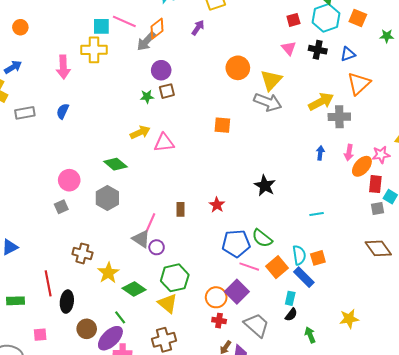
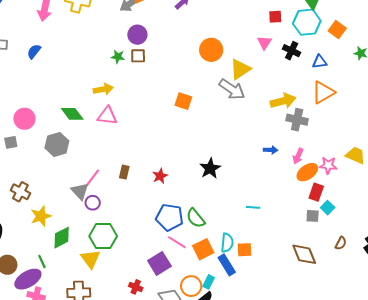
pink triangle: (164, 143) -> (107, 116), moved
blue arrow: (320, 153) -> (271, 150), turned 72
green diamond: (134, 289) -> (62, 238), turned -75
orange circle: (216, 297) -> (191, 286), moved

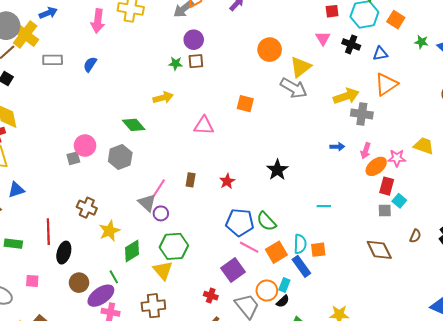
pink triangle: (107, 116) -> (204, 125), moved
pink circle: (24, 119) -> (85, 146), moved

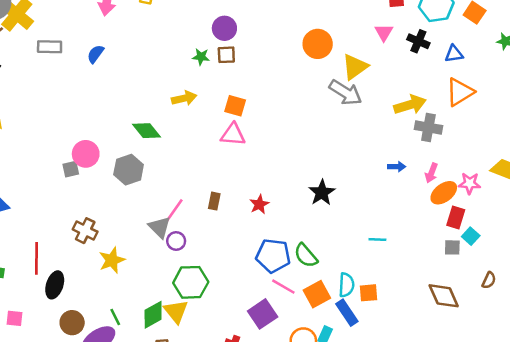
orange square: (245, 104) -> (235, 106), moved
green diamond: (132, 251) -> (153, 315), moved

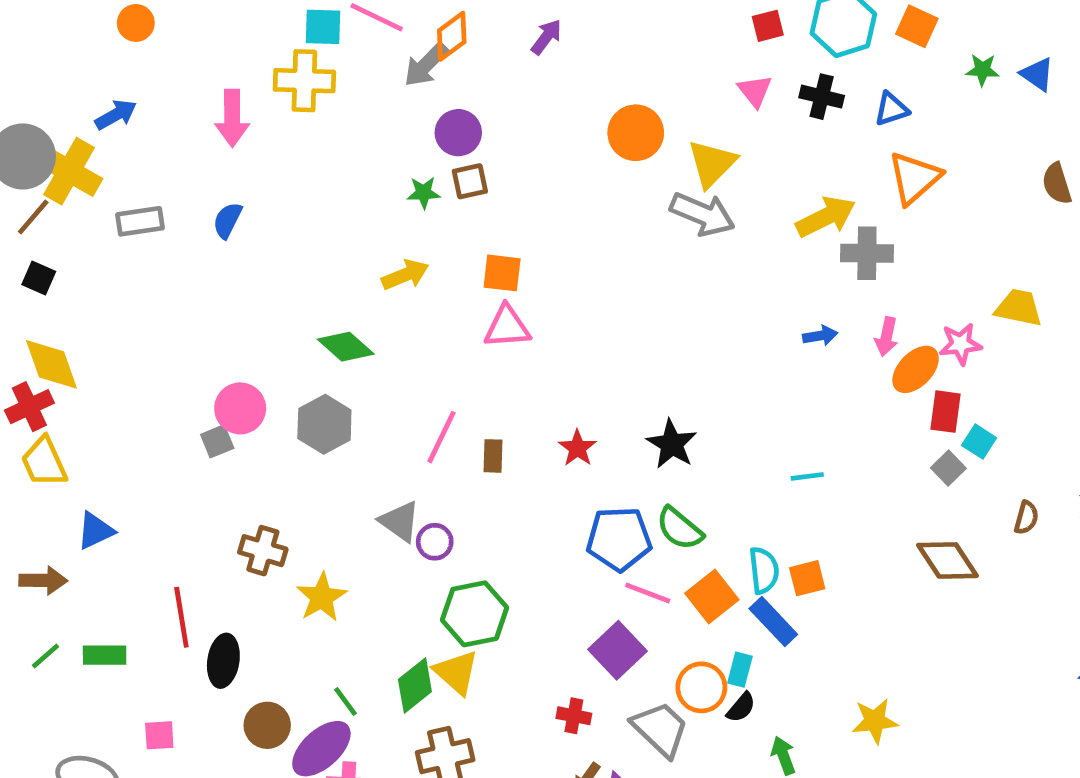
black star: (322, 193) -> (672, 444), moved
pink line: (173, 212) -> (442, 437), moved
gray square: (452, 247) -> (948, 468), turned -36

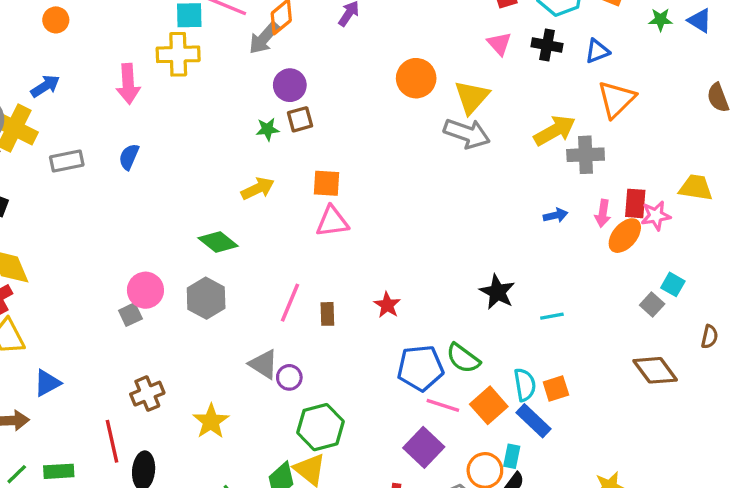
red rectangle: (946, 412) -> (635, 203), moved
black star: (672, 444) -> (497, 292), moved
brown cross: (263, 551) -> (147, 394), moved, turned -36

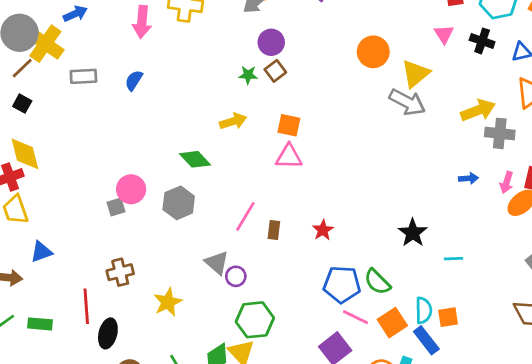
brown square: (300, 119) -> (275, 71), turned -30

